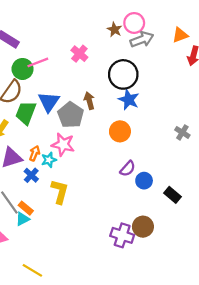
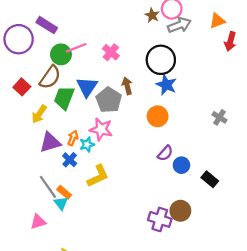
pink cross: (79, 54) -> (111, 52), moved
yellow L-shape: (60, 192) -> (98, 176), turned 50
cyan triangle: (23, 219) -> (61, 203), turned -40

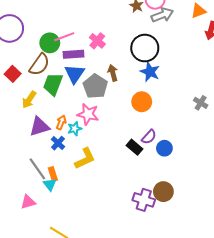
purple rectangle: (47, 25) -> (74, 54), moved, turned -36
black rectangle: (210, 179) -> (134, 147), moved
orange rectangle: (64, 192) -> (53, 174), turned 32

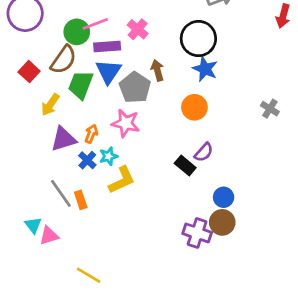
cyan star: (75, 129) -> (108, 156), moved
blue circle: (164, 148) -> (224, 197), moved
cyan triangle: (50, 184) -> (33, 225), moved

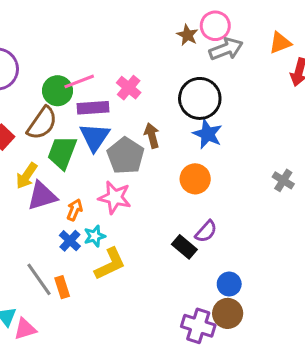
purple triangle: (63, 139) -> (42, 196), moved

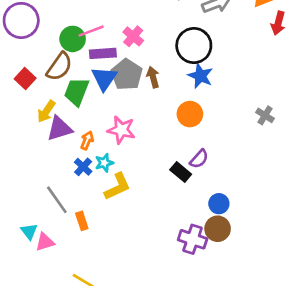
gray pentagon: (126, 156) -> (127, 75), moved
orange rectangle: (62, 287) -> (82, 221), moved

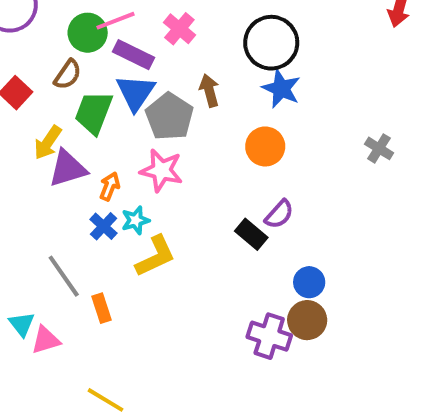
purple rectangle: (103, 53) -> (134, 55), turned 30
brown semicircle: (59, 67) -> (68, 75), size x0.7
gray pentagon: (127, 75) -> (169, 117), moved

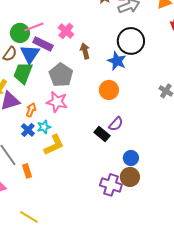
black circle: (271, 43) -> (131, 41), moved
brown arrow: (209, 91) -> (85, 51), moved
blue triangle: (135, 93) -> (30, 54), moved

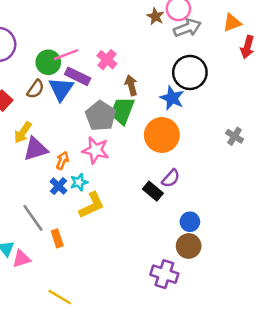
green trapezoid: (23, 73) -> (122, 111), moved
orange circle: (109, 90) -> (162, 135), size x1.4
purple cross: (111, 185) -> (164, 274), moved

